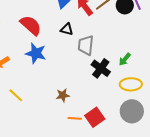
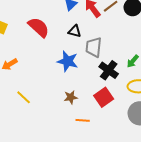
blue star: (36, 53) -> (68, 61), moved
red square: (95, 117) -> (104, 97), moved

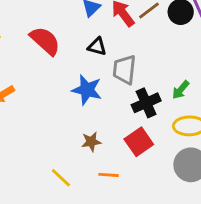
black cross: (109, 70) -> (146, 103), turned 30
yellow line: (24, 97) -> (61, 178), moved

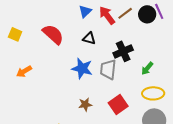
gray trapezoid: (124, 70) -> (108, 69), moved
black cross: (146, 103) -> (123, 51), moved

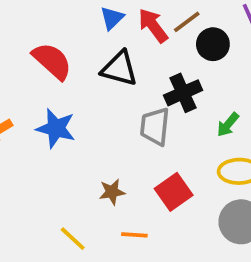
black circle: (147, 14) -> (213, 44), moved
black triangle: (89, 38) -> (119, 68), size x1.5
blue star: (82, 68) -> (56, 128), moved

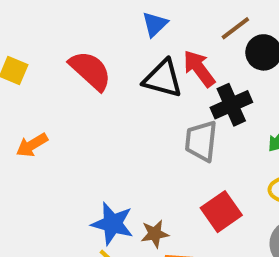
red arrow: (153, 25) -> (199, 69), moved
blue star: (56, 128) -> (112, 224), moved
brown star: (112, 192) -> (155, 234), moved

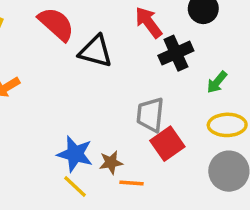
black triangle: (163, 79) -> (96, 51), moved
gray trapezoid: (201, 141) -> (150, 115), moved

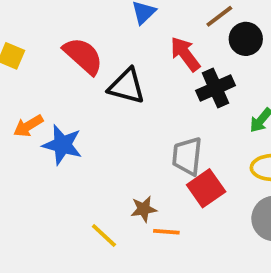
blue star: (75, 154) -> (62, 145), moved

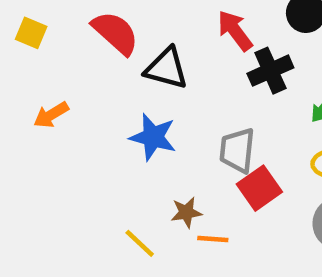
blue star: (62, 145) -> (153, 137), moved

